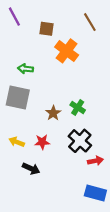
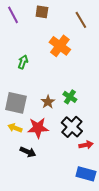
brown square: (47, 29) -> (42, 12), moved
green arrow: (25, 69) -> (23, 62), turned 104
gray square: (18, 98) -> (16, 103), moved
red star: (42, 142) -> (38, 128), size x1.5

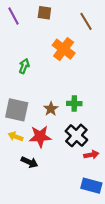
green cross: (70, 97) -> (74, 103), turned -32

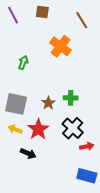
red star: (40, 137) -> (38, 129), turned -30

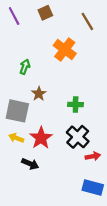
brown square: (42, 12) -> (45, 13), turned -32
brown star: (48, 103) -> (39, 94), moved

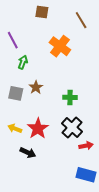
brown square: (45, 13) -> (42, 12), turned 32
purple line: (14, 16) -> (13, 40), moved
gray square: (17, 111) -> (16, 93), moved, size x0.7

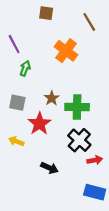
brown star: (36, 87) -> (52, 98), moved
green cross: (70, 97) -> (77, 107), size x1.5
red star: (38, 129) -> (39, 124), moved
black arrow: (28, 153) -> (49, 168), moved

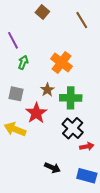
brown square: (46, 13) -> (42, 12), turned 32
orange cross: (66, 51) -> (62, 63), moved
yellow arrow: (16, 141) -> (15, 129), size x1.5
black arrow: (49, 168) -> (52, 168), moved

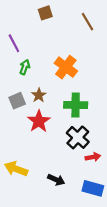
brown square: (42, 12) -> (45, 13), turned 32
brown star: (47, 90) -> (39, 95), moved
gray square: (16, 94) -> (17, 101), turned -35
yellow arrow: (15, 129) -> (16, 169), moved

